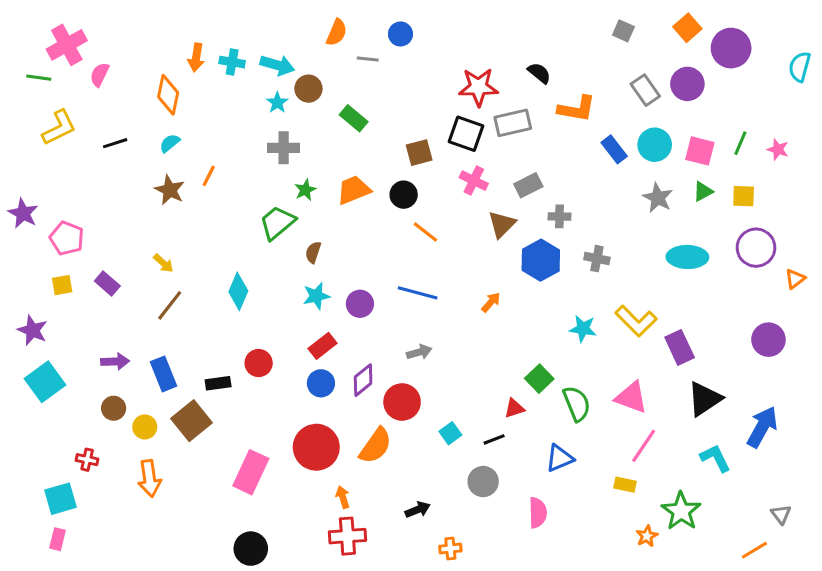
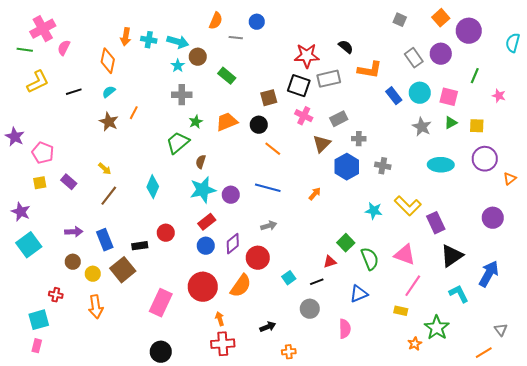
green line: (740, 143) -> (475, 76), moved
cyan star: (316, 296) -> (203, 190), size x1.5

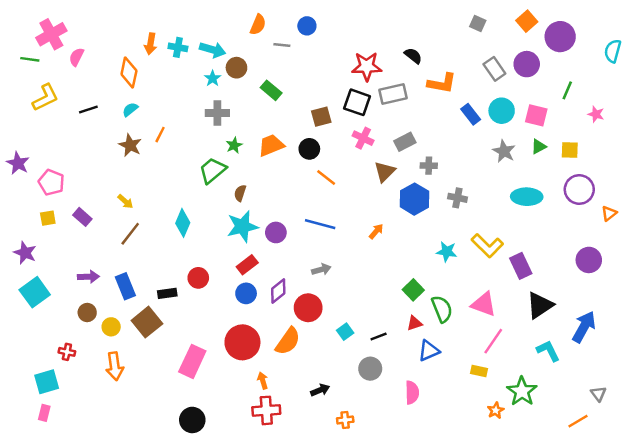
red triangle: (330, 262) -> (414, 323), moved

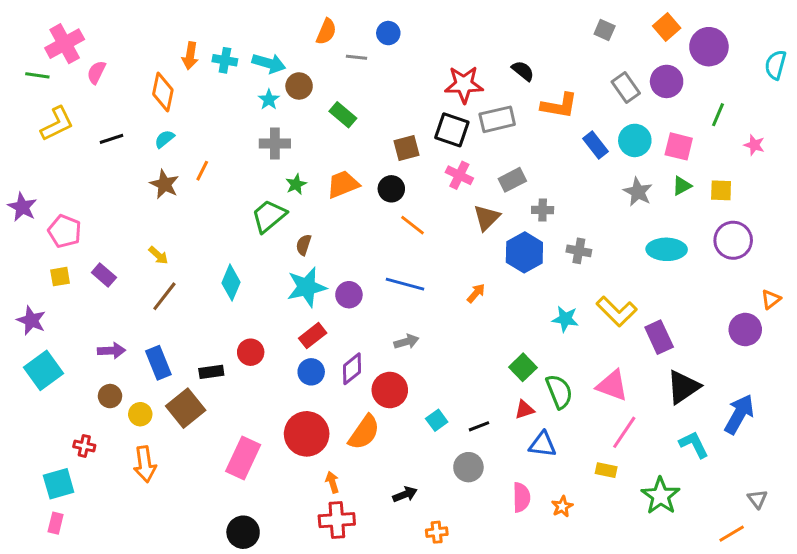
orange triangle: (609, 213) -> (771, 299), moved
blue triangle: (429, 351) -> (543, 444), turned 30
orange star: (496, 410) -> (562, 506), moved

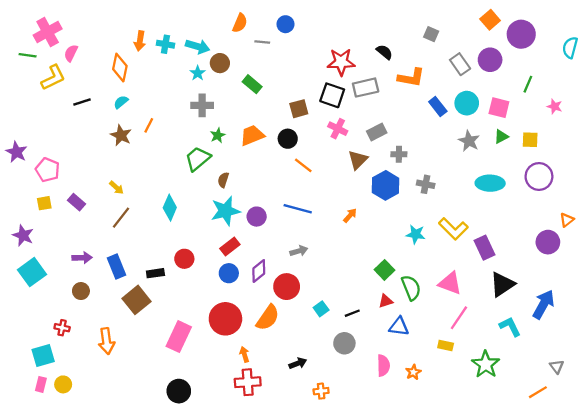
gray square: (605, 30) -> (431, 34), moved
yellow L-shape: (57, 124) -> (53, 78), moved
yellow circle: (140, 414) -> (63, 384), moved

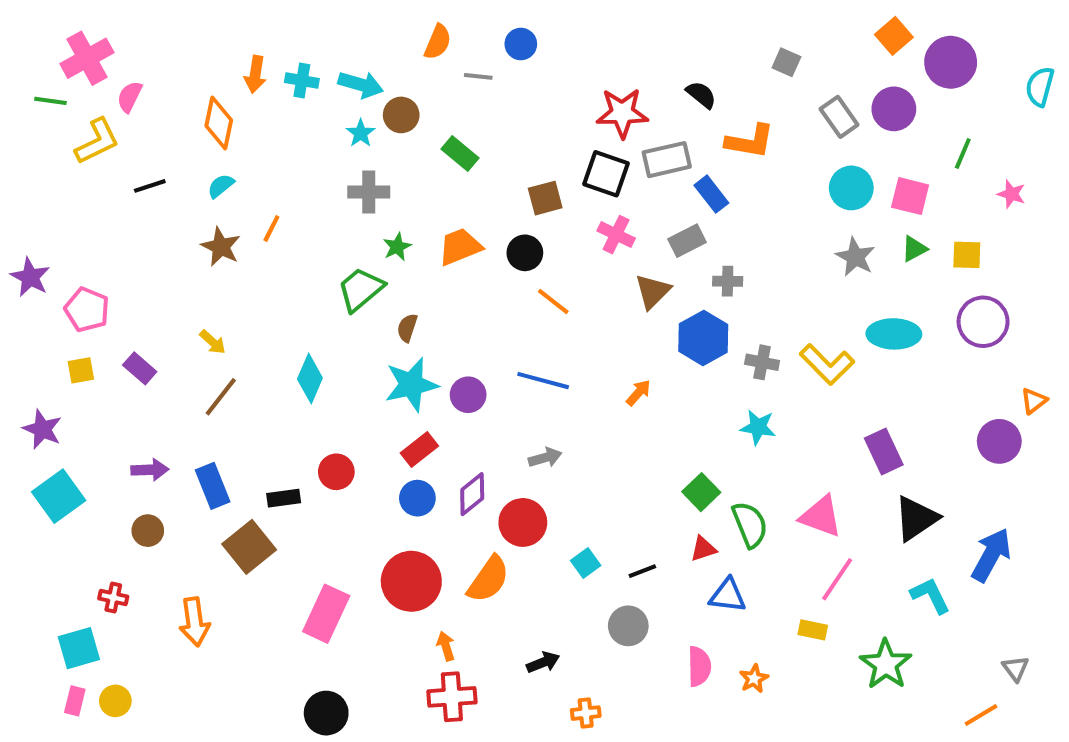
blue rectangle: (438, 106) -> (711, 194), moved
gray cross: (426, 184) -> (762, 362), moved
yellow L-shape: (453, 229) -> (827, 364), moved

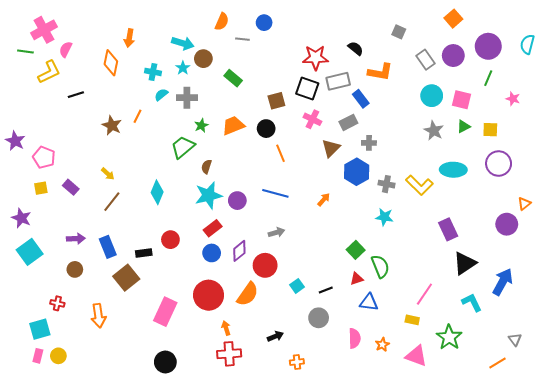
purple circle: (951, 62) -> (488, 46), moved
cyan cross: (302, 80) -> (153, 72), moved
cyan semicircle: (221, 186) -> (161, 95), moved
orange line: (553, 301) -> (281, 153), turned 30
pink triangle: (821, 516) -> (416, 356), moved

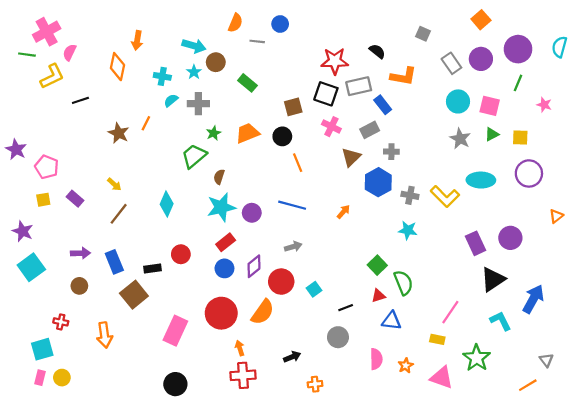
purple circle: (507, 224) -> (510, 238), moved
cyan square: (297, 286) -> (314, 289), moved

